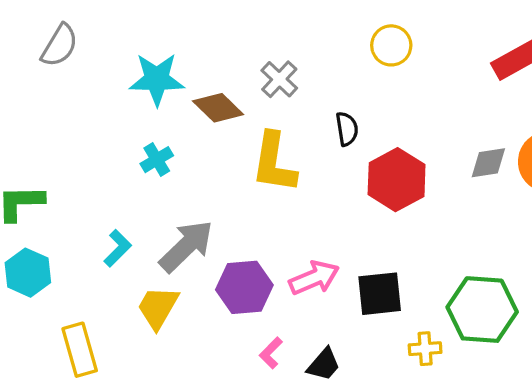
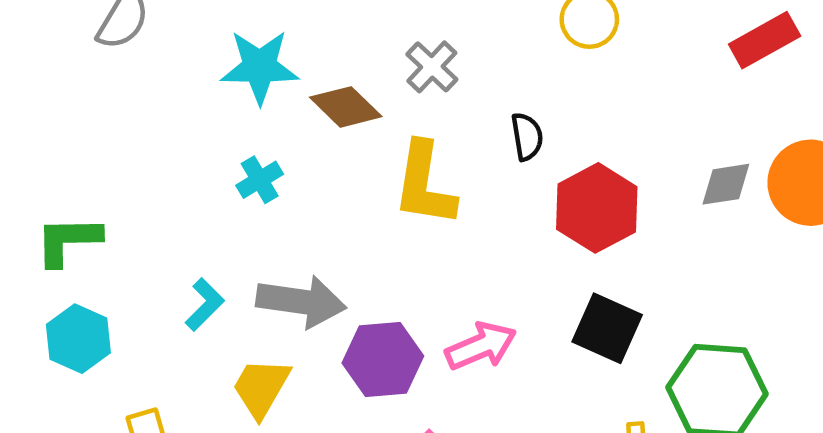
gray arrow: (186, 246) -> (301, 302), turned 52
black square: (380, 294) -> (607, 328), moved, turned 30

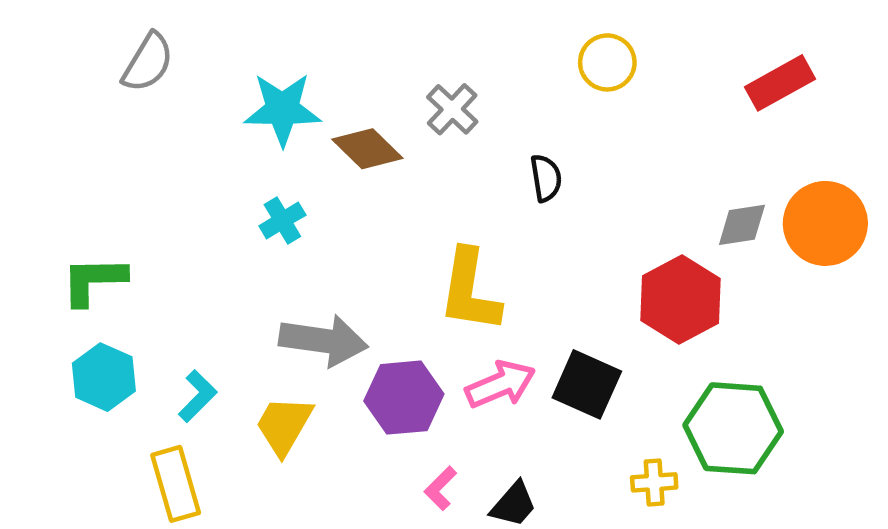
yellow L-shape: (424, 184) -> (470, 291), moved
red hexagon: (597, 208) -> (680, 300), moved
cyan L-shape: (205, 304) -> (198, 396), moved
black square: (607, 328) -> (587, 384), moved

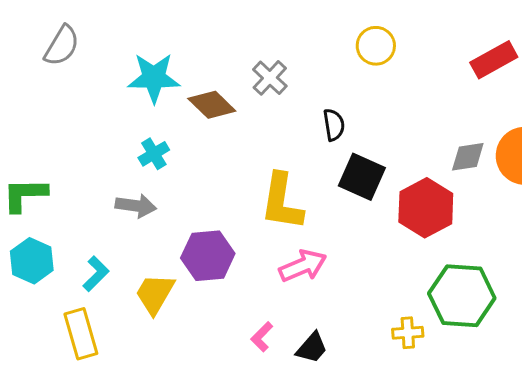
gray arrow: (323, 340) -> (136, 206), moved, size x0.7
black square: (587, 384) -> (362, 177), moved
purple hexagon: (404, 398) -> (208, 256), moved

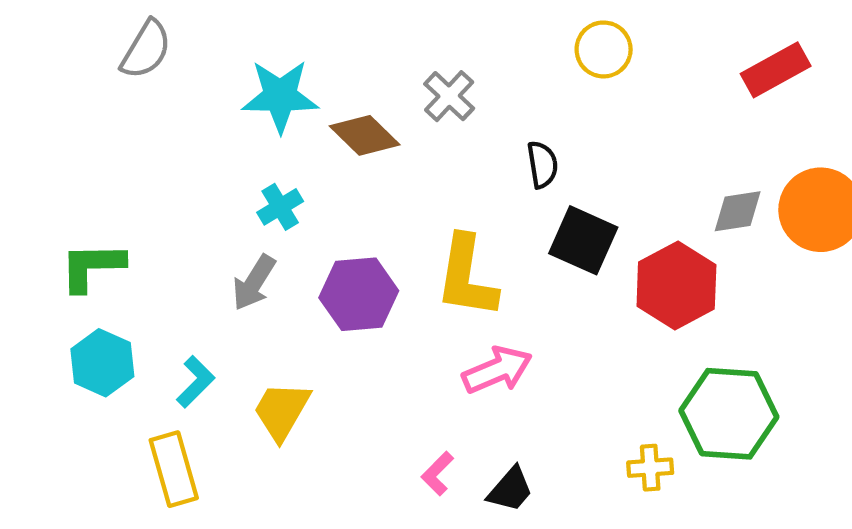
gray arrow: (136, 206) -> (254, 283), turned 114
purple hexagon: (208, 256) -> (359, 294), moved

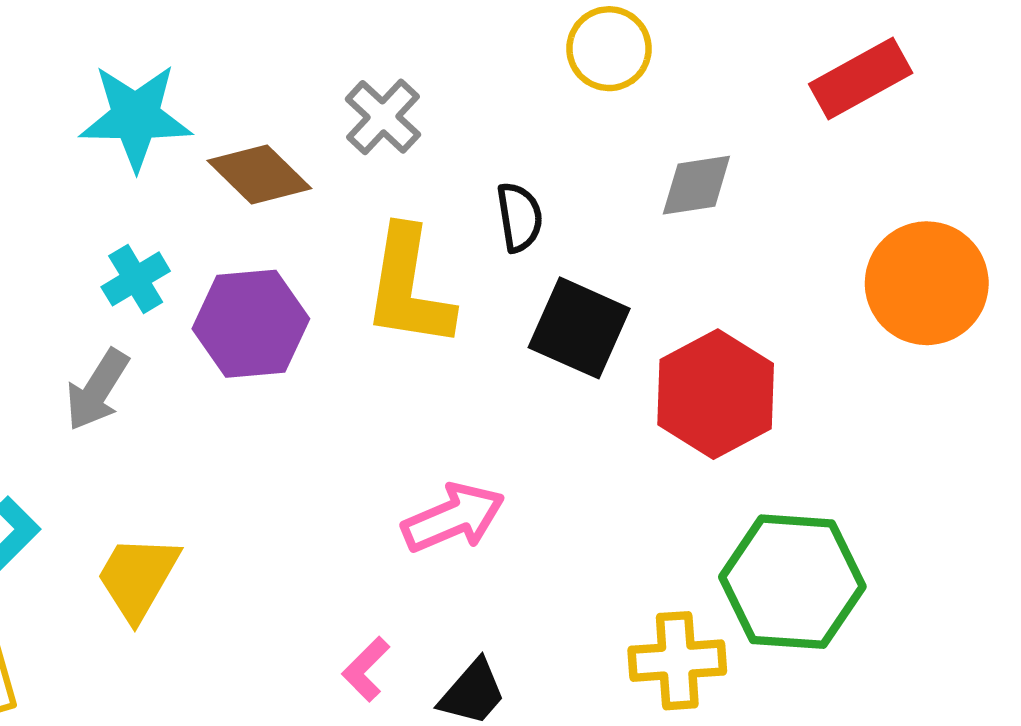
gray diamond: (738, 211) -> (696, 185), moved
yellow L-shape: (467, 277) -> (409, 287), moved
purple hexagon: (359, 294) -> (251, 324), moved
yellow cross: (650, 468) -> (677, 661), size x1.4

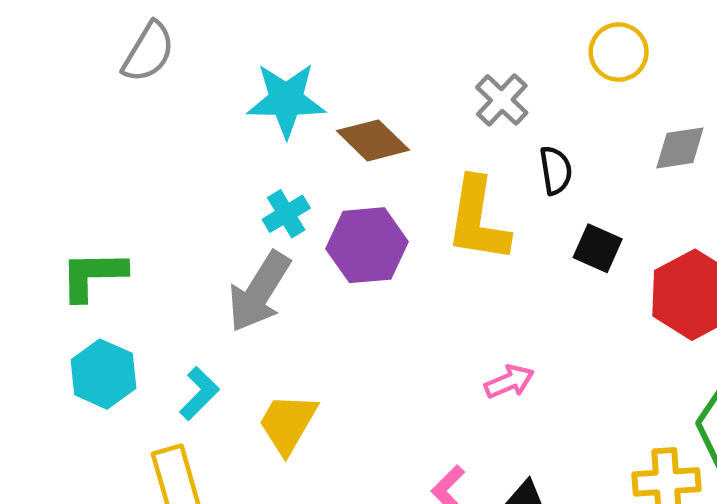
gray cross: (383, 117) -> (502, 100), moved
black square: (579, 328) -> (598, 248), size x0.7
gray arrow: (97, 390) -> (259, 292), size x1.4
pink arrow: (453, 518) -> (509, 382), size x0.7

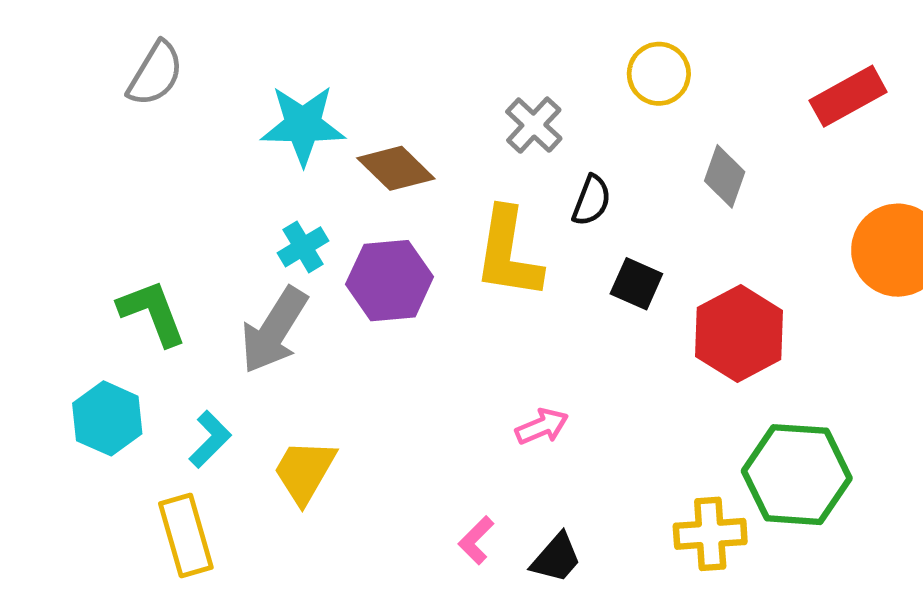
gray diamond: (680, 148) -> (725, 176), turned -62
black semicircle: (556, 170) -> (592, 200), turned 30
green L-shape: (93, 275) -> (152, 313), moved, turned 70

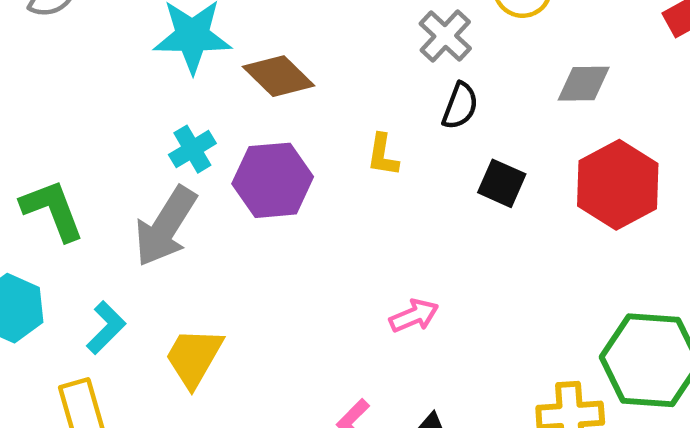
gray cross: (534, 125) -> (445, 36), moved
gray diamond: (725, 176) -> (584, 84), turned 70
yellow L-shape: (508, 253) -> (383, 155), size x0.5
red hexagon: (739, 333) -> (618, 185), moved

